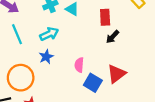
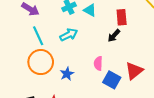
black arrow: (113, 37) -> (114, 36), moved
blue star: (46, 57) -> (67, 74), moved
orange circle: (21, 78) -> (41, 62), moved

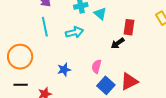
orange circle: (41, 62) -> (20, 57), moved

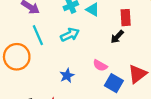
orange circle: (20, 57) -> (17, 57), moved
pink semicircle: (96, 66) -> (100, 65), turned -64

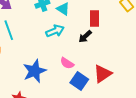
cyan arrow: (70, 35) -> (55, 31), moved
blue star: (67, 76) -> (35, 71), size x1.6

